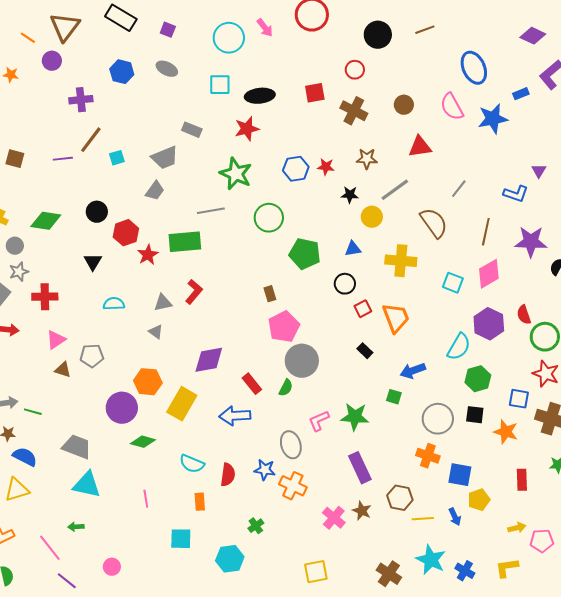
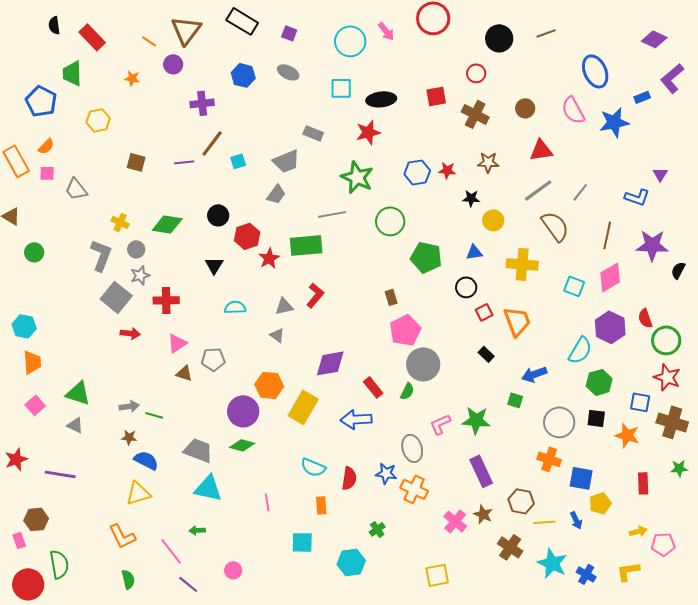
gray line: (395, 190) -> (538, 190), moved
green diamond: (143, 442) -> (242, 445), moved
brown cross: (389, 574) -> (510, 547), moved

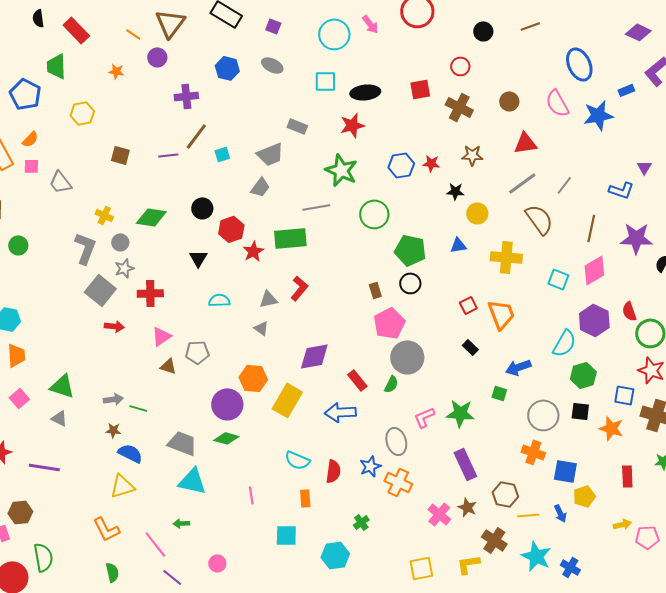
black circle: (499, 38) -> (483, 31), size x0.7
black circle: (466, 287) -> (410, 283), moved
blue star: (386, 473) -> (370, 466), turned -30
yellow L-shape: (628, 571) -> (468, 564), moved

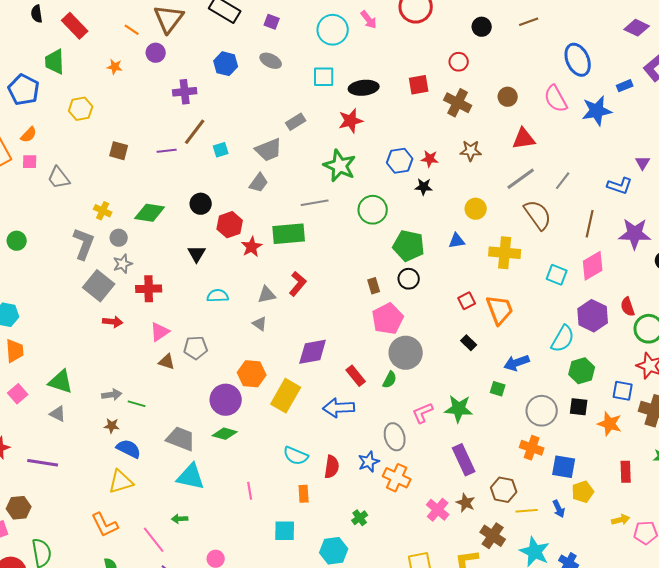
gray rectangle: (297, 126) -> (296, 122), turned -54
black star: (455, 191) -> (424, 187), moved

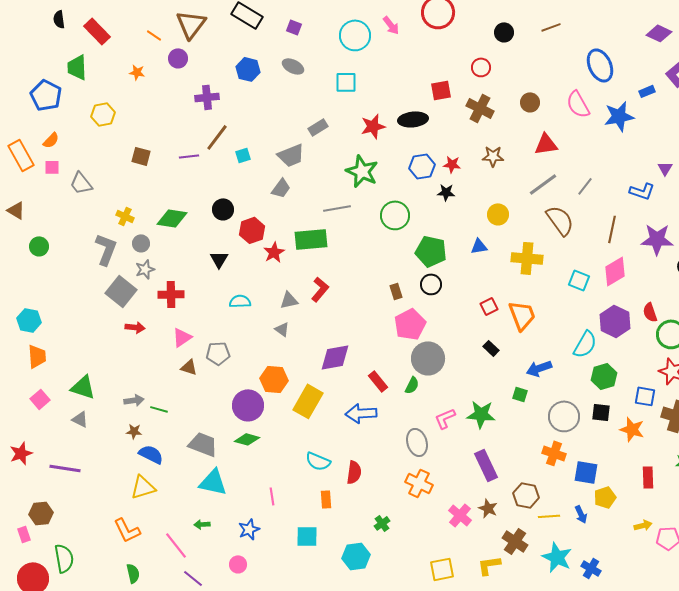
black ellipse: (364, 88) -> (413, 119), moved
blue star: (369, 462) -> (249, 529), moved

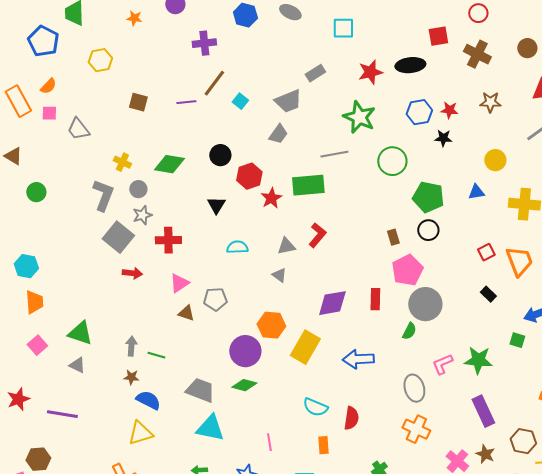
cyan square: (243, 155) -> (240, 101), turned -35
red rectangle: (378, 381) -> (375, 299), moved, turned 40
gray arrow: (134, 400) -> (131, 346), turned -78

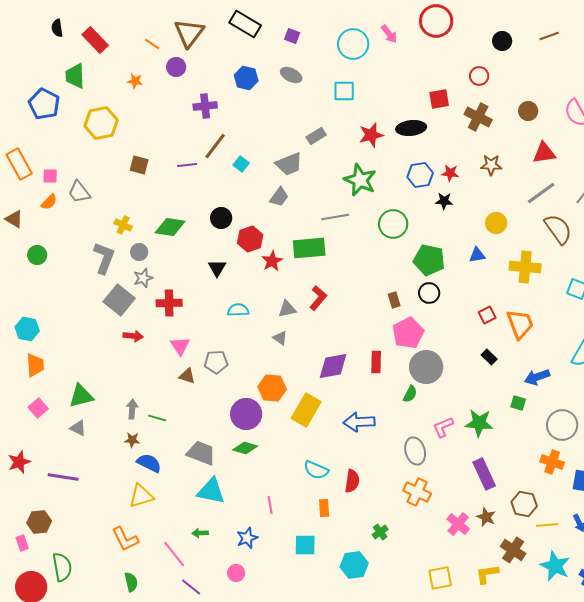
yellow hexagon: (100, 60) -> (101, 123), size x1.4
orange semicircle: (48, 86) -> (49, 202), moved
pink triangle: (179, 283) -> (180, 346), turned -30
green triangle: (80, 333) -> (81, 396), turned -32

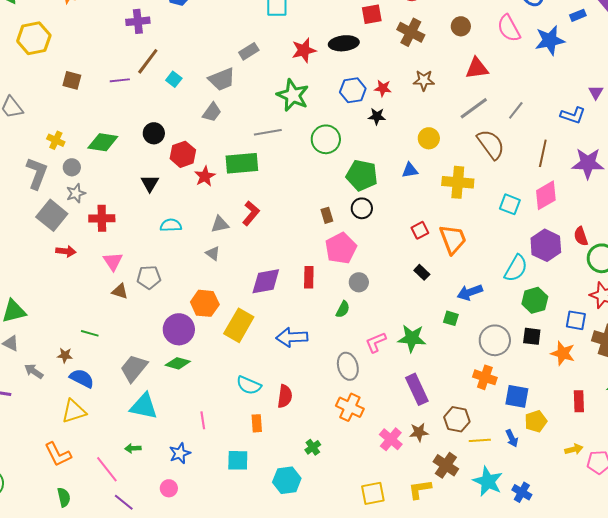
gray circle: (426, 367) -> (359, 282), size x0.6
gray arrow: (132, 409) -> (34, 371), moved, turned -60
gray trapezoid: (201, 453) -> (134, 368), turned -72
brown star: (486, 517) -> (419, 432), turned -30

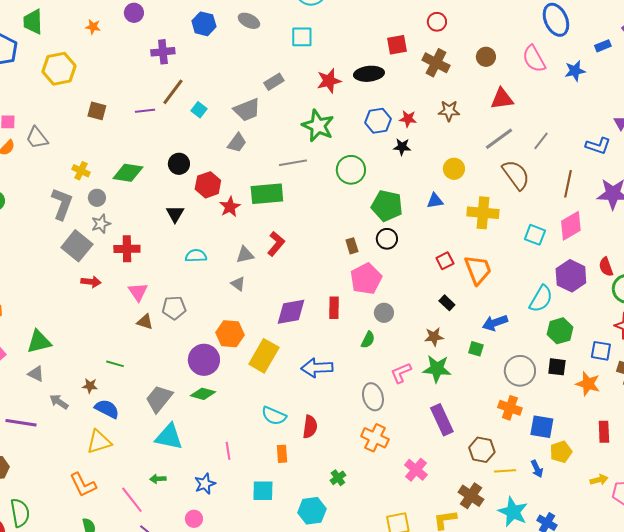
blue star: (550, 40) -> (575, 71), size x0.7
brown star: (419, 432) -> (434, 337), moved

